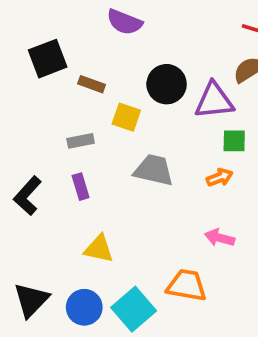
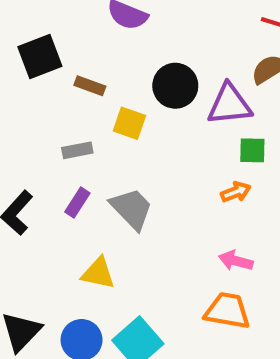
gray trapezoid: (154, 170) -> (132, 209), moved, turned 33
purple rectangle: (81, 187) -> (77, 202), turned 50
orange trapezoid: (187, 285) -> (227, 311), moved

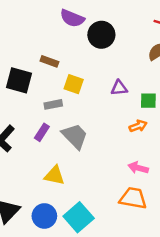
black square: (40, 57) -> (19, 80), moved, turned 36
black circle: (175, 86) -> (101, 35), moved
purple triangle: (229, 104) -> (119, 88), moved, size x0.6
gray rectangle: (77, 150) -> (53, 104), moved

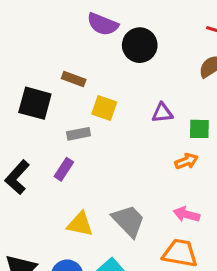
gray trapezoid: (75, 136) -> (128, 221), moved

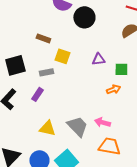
black square: (35, 103) -> (15, 65), moved, turned -30
pink arrow: (186, 214) -> (102, 122), moved

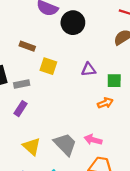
gray rectangle: (46, 72) -> (22, 84), moved
yellow triangle: (47, 128) -> (32, 146), turned 30

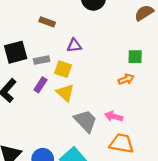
yellow square: (48, 66) -> (63, 69), moved
purple triangle: (89, 69) -> (74, 45), moved
yellow triangle: (32, 146) -> (65, 93), moved

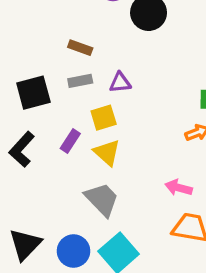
gray rectangle: (42, 60) -> (80, 81), moved
yellow square: (63, 69) -> (104, 118), turned -36
gray trapezoid: (86, 121) -> (102, 199), moved

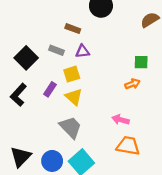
brown rectangle: (80, 48) -> (73, 29), moved
gray rectangle: (80, 81) -> (56, 50), turned 32
black square: (33, 93) -> (26, 58), turned -30

